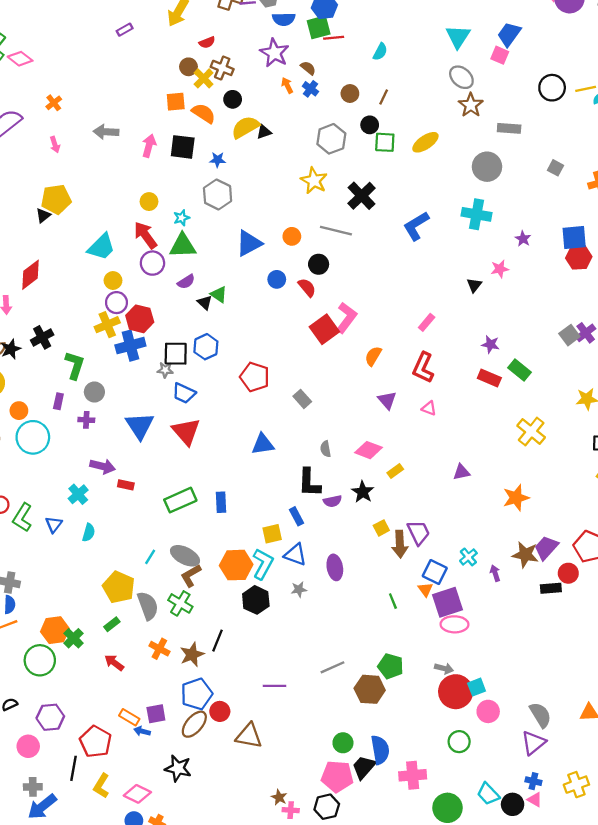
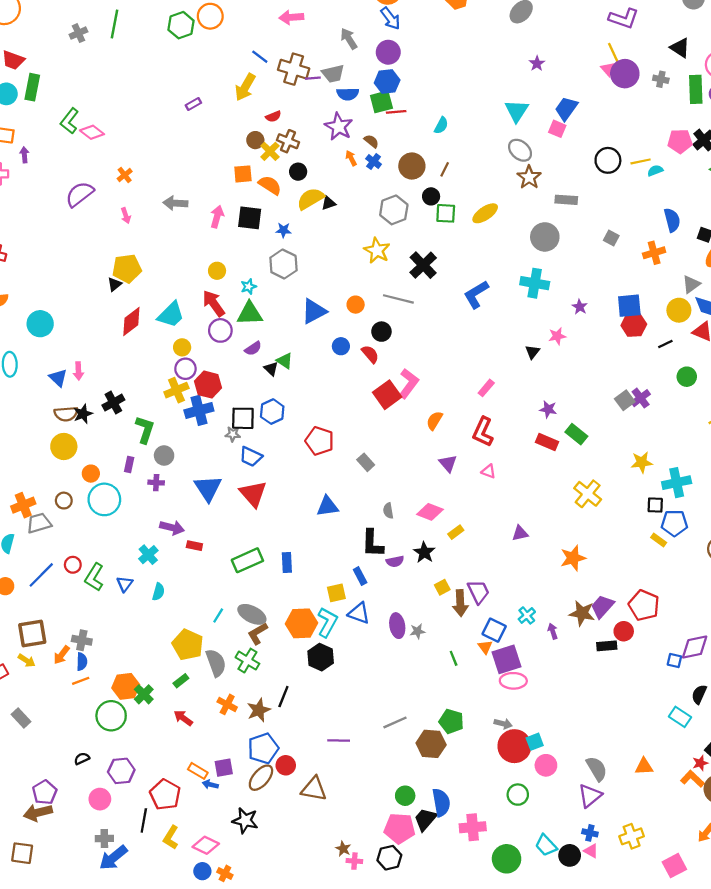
brown circle: (350, 94) -> (412, 166), size x1.5
red diamond: (31, 275) -> (131, 321), moved
gray star: (299, 589) -> (418, 631), moved

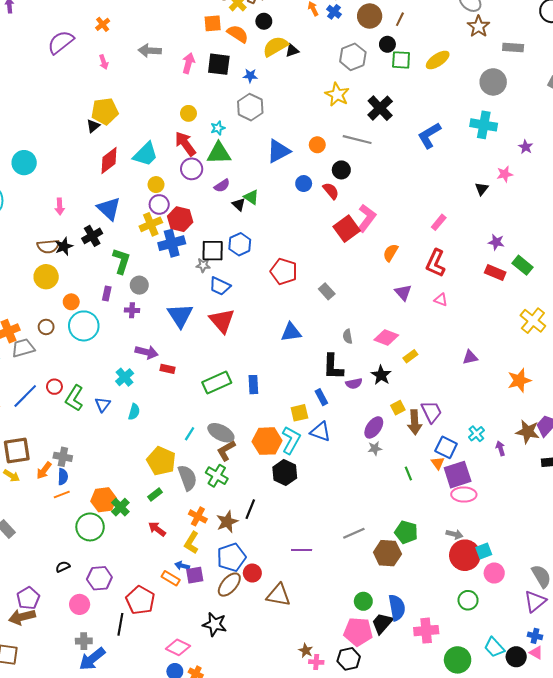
blue triangle: (58, 378) -> (109, 209), moved, size x1.4
purple ellipse: (397, 626) -> (374, 427), moved, turned 45
blue arrow: (210, 784) -> (182, 566), moved
yellow L-shape: (171, 837) -> (192, 543), moved

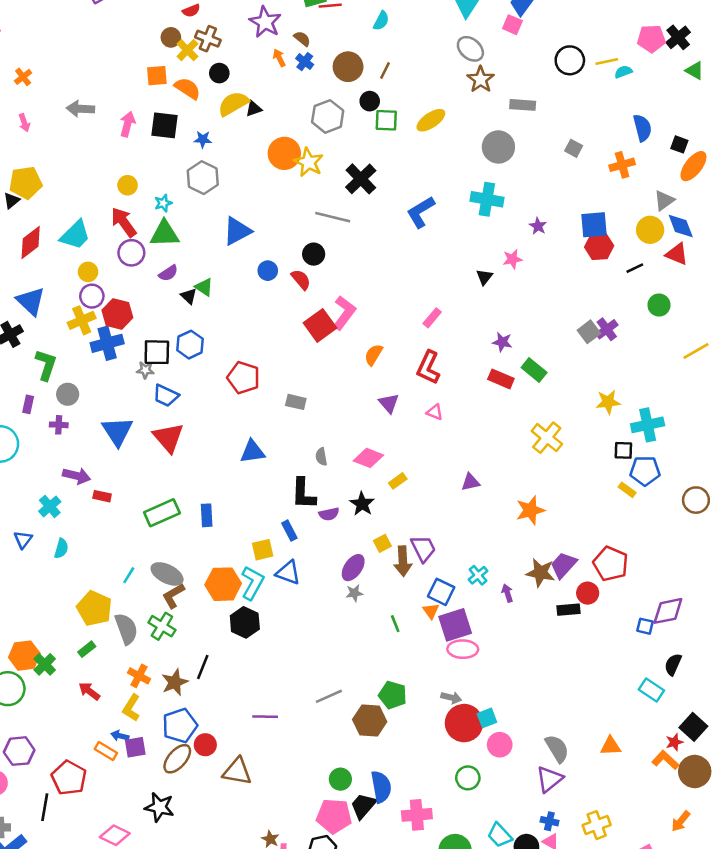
orange circle: (317, 145) -> (284, 153), moved, size x1.6
gray rectangle: (327, 291) -> (296, 402), turned -35

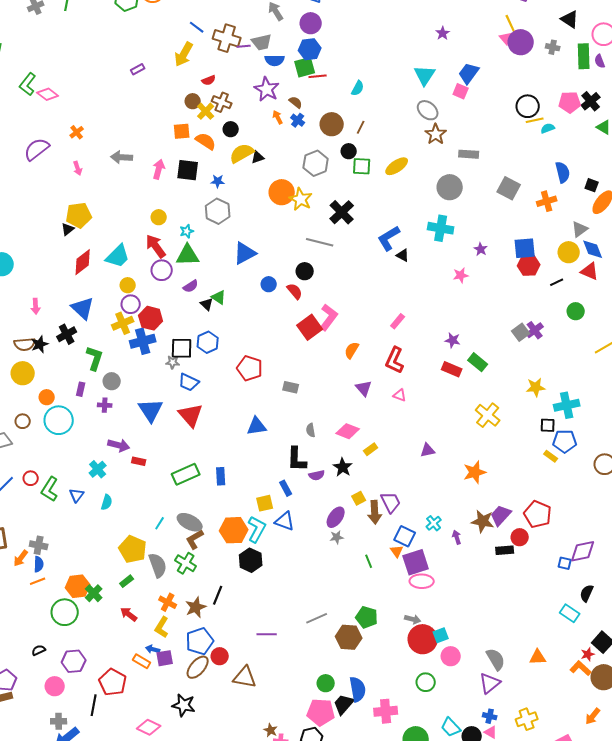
black circle: (570, 60) -> (528, 106), moved
gray square: (574, 148) -> (509, 188), size x1.6
black triangle: (484, 277) -> (403, 255), moved, turned -40

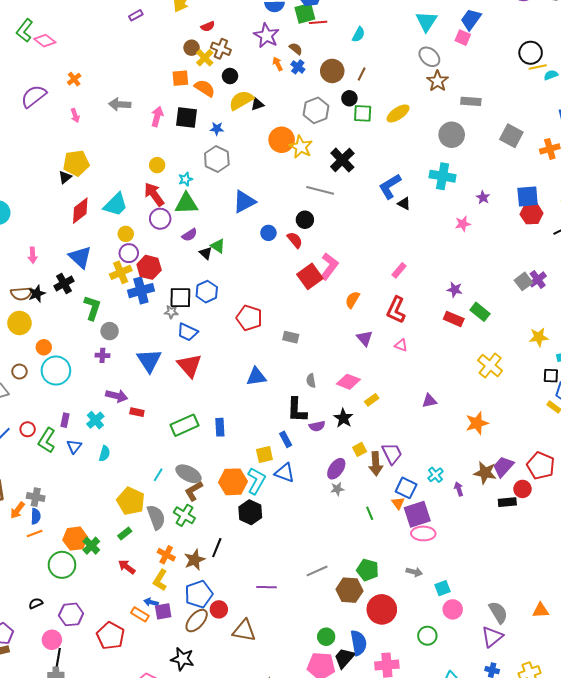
purple rectangle: (81, 389) -> (65, 420), moved
red circle: (423, 639) -> (382, 609), moved
black line: (94, 705) -> (58, 659), moved

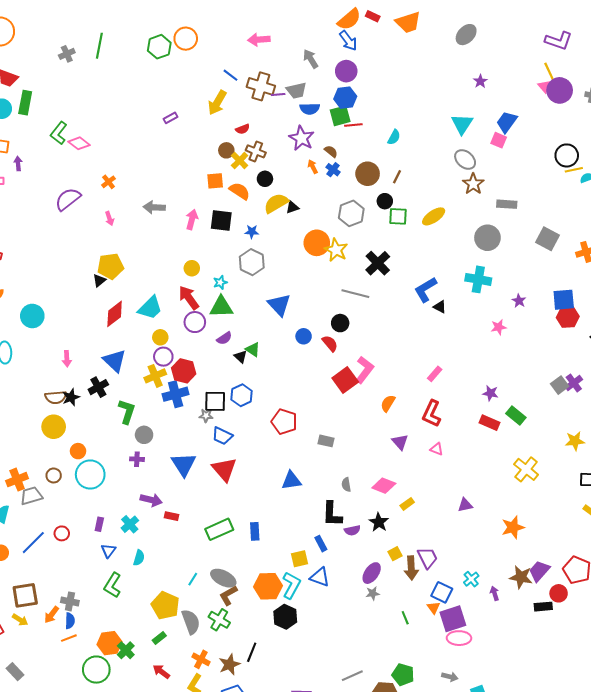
blue triangle: (244, 202) -> (279, 305), turned -45
green L-shape: (47, 440) -> (113, 585), moved

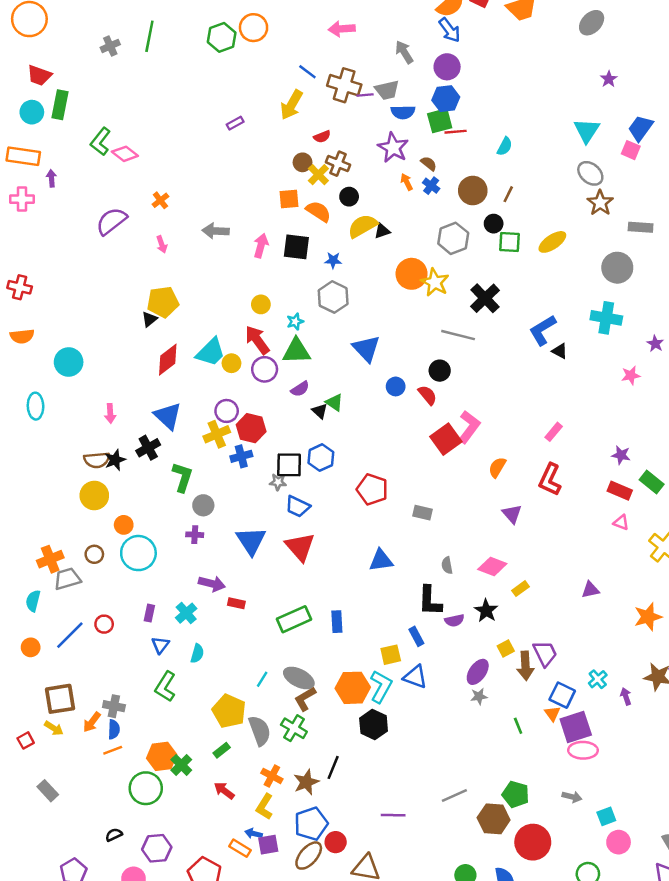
yellow circle: (160, 337) -> (231, 363), moved
blue cross: (176, 394) -> (241, 456), size x0.7
pink triangle: (437, 449) -> (621, 522), moved

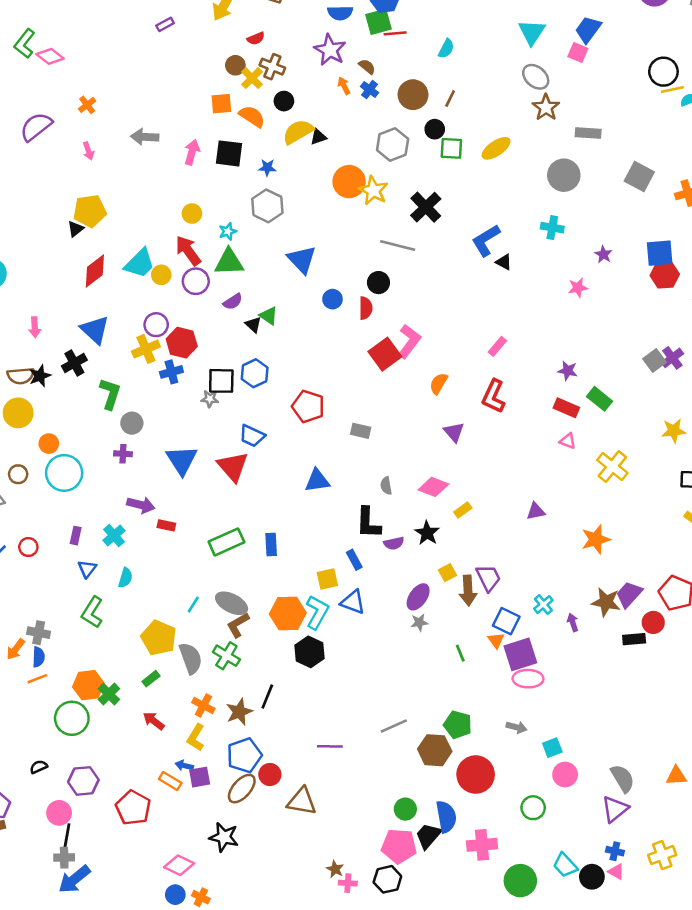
cyan cross: (606, 318) -> (552, 228), size x0.7
red semicircle: (427, 395) -> (366, 308), turned 40
blue trapezoid: (298, 507) -> (252, 436), moved

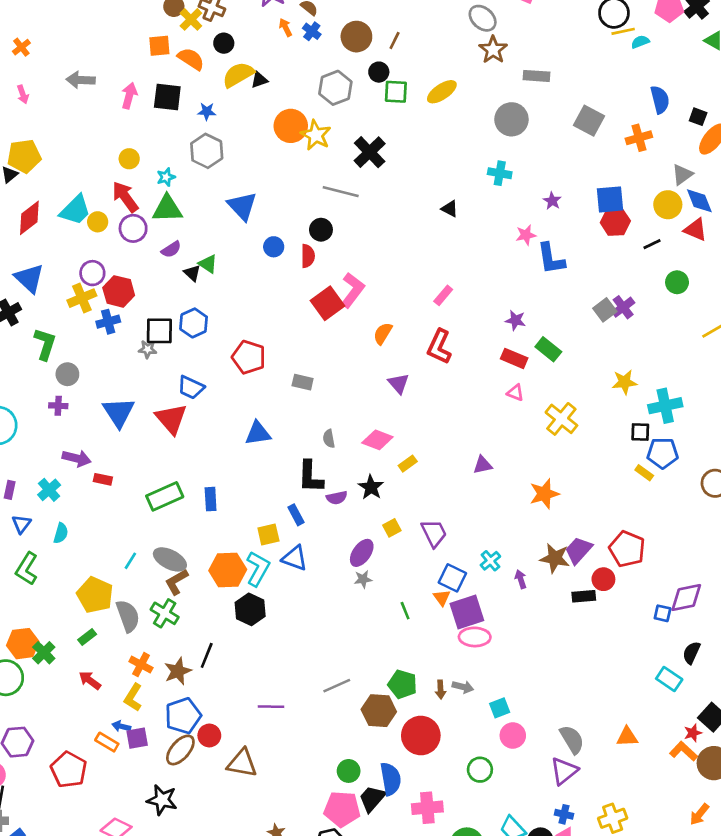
blue L-shape: (486, 240) -> (551, 259), moved, turned -68
brown arrow: (468, 590) -> (441, 690), moved, size x0.6

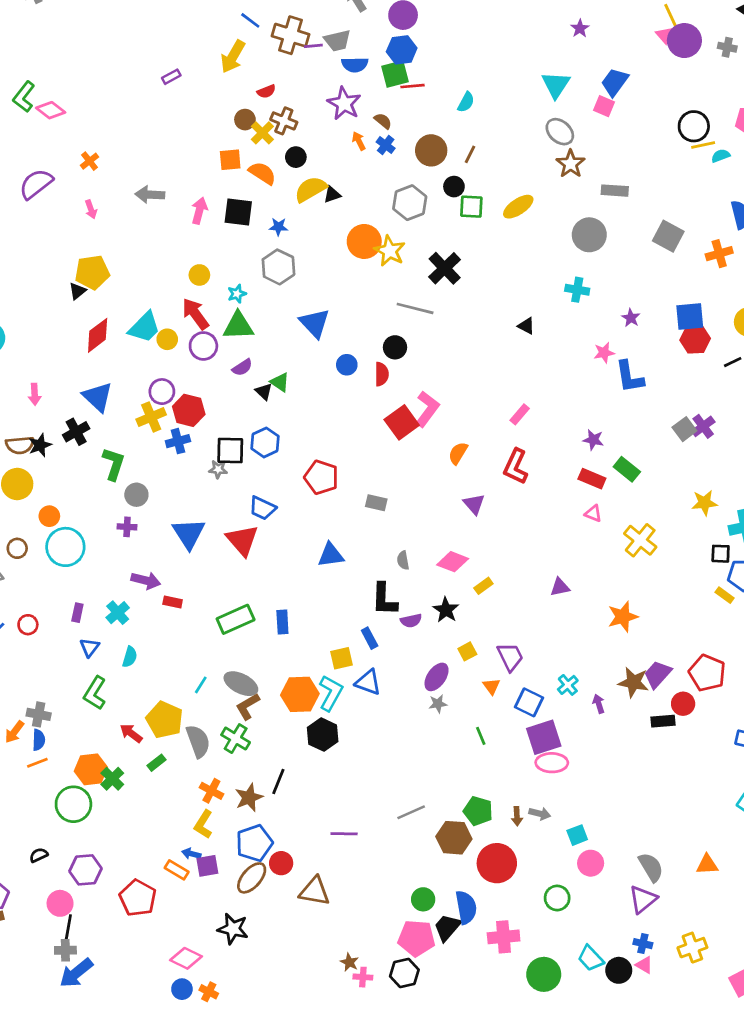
orange triangle: (442, 598) -> (491, 686), moved
red arrow: (90, 680) -> (131, 733), moved

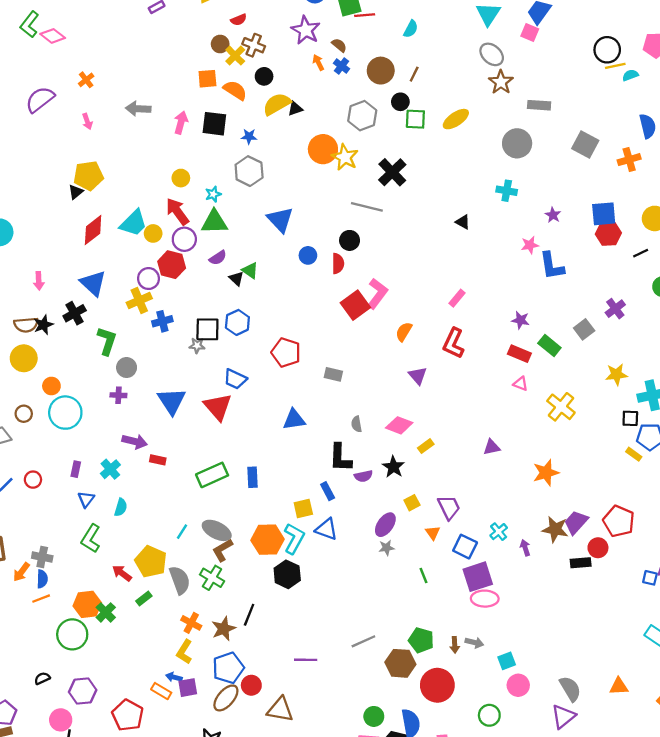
red hexagon: (189, 410) -> (172, 265), moved
gray square: (684, 429) -> (584, 329), moved

